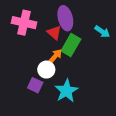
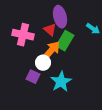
pink cross: (24, 23) -> (23, 35), moved
orange arrow: (55, 56) -> (51, 51), size x1.5

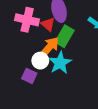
pink cross: (23, 35) -> (27, 20), moved
cyan star: (61, 82) -> (60, 63), moved

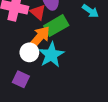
green rectangle: (65, 36) -> (56, 26), turned 30
purple square: (29, 76) -> (21, 79), moved

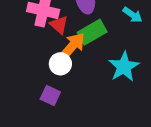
red triangle: (38, 12) -> (59, 25), moved
cyan star: (51, 55) -> (124, 67), moved

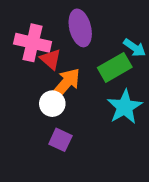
green rectangle: (92, 32) -> (115, 67), moved
purple square: (50, 96) -> (60, 140), moved

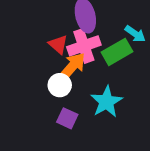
pink cross: (33, 43) -> (84, 46), moved, turned -32
cyan star: (125, 107) -> (106, 102), moved

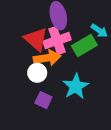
red triangle: (58, 44) -> (36, 39), size x1.5
orange arrow: (72, 67) -> (47, 58), turned 40

